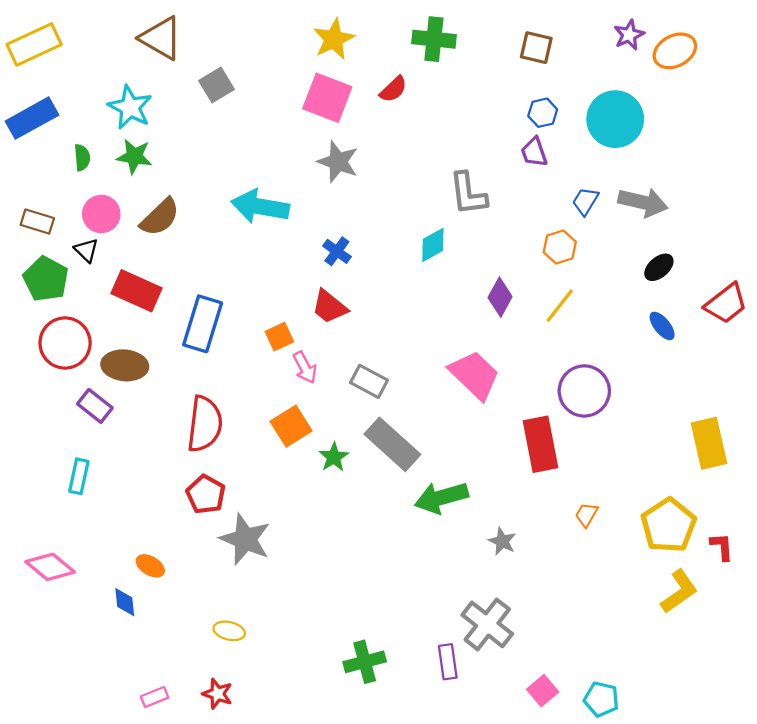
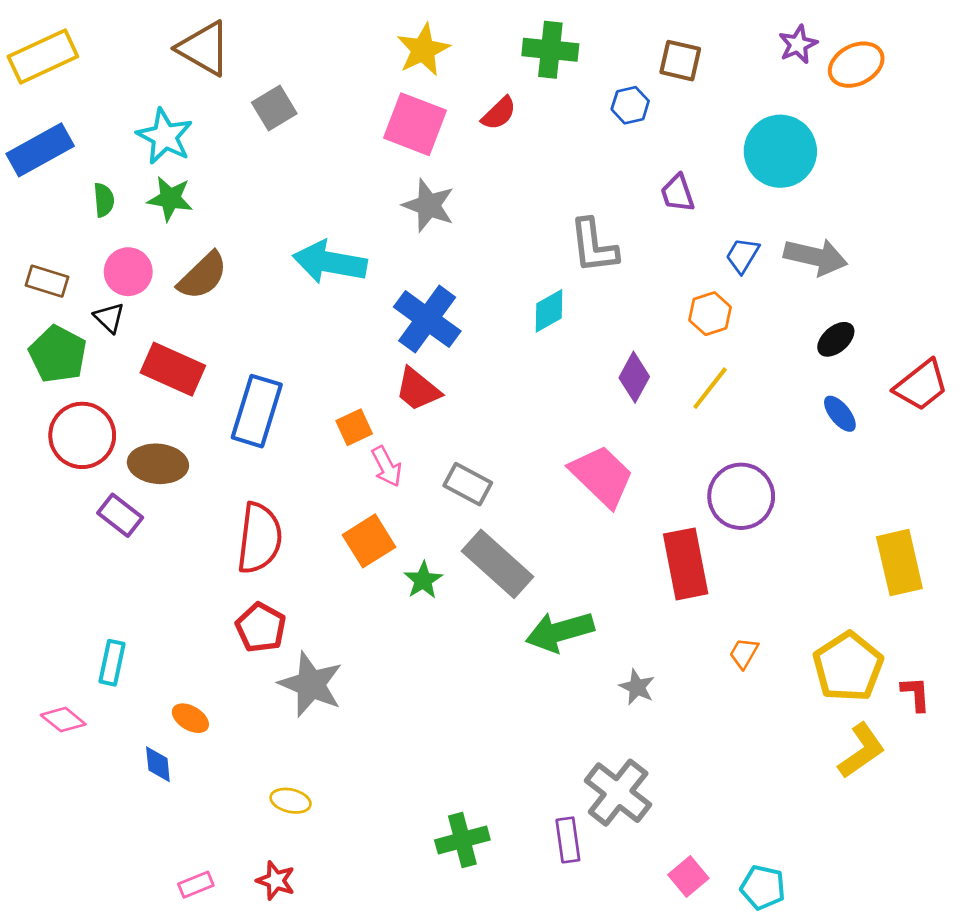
blue hexagon: (543, 113) -> (630, 105), moved
blue cross: (337, 251) -> (427, 319), size x1.8
cyan rectangle: (79, 476) -> (112, 663), moved
pink diamond: (50, 567) -> (63, 720), size x0.7

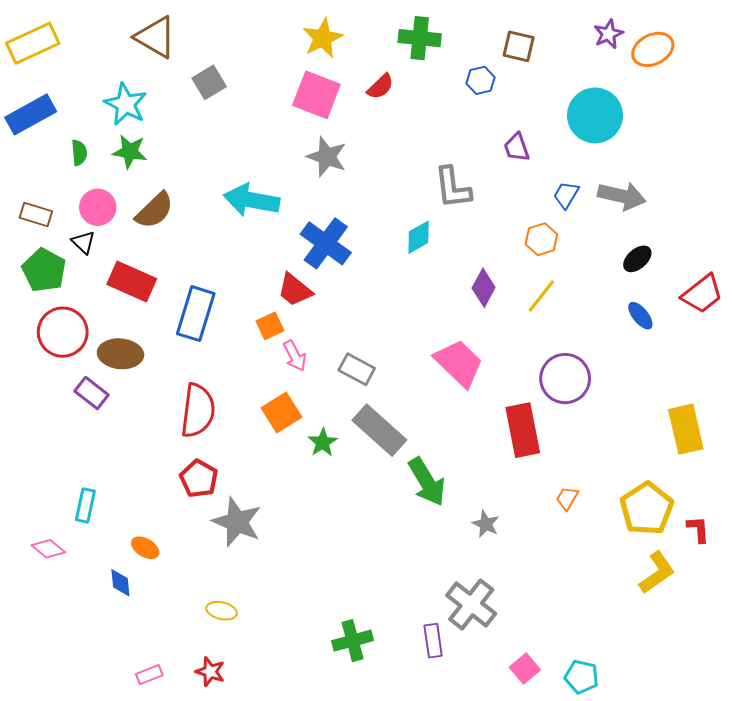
red trapezoid: (418, 389) -> (295, 290), moved
green arrow: (560, 632) -> (427, 482), turned -105

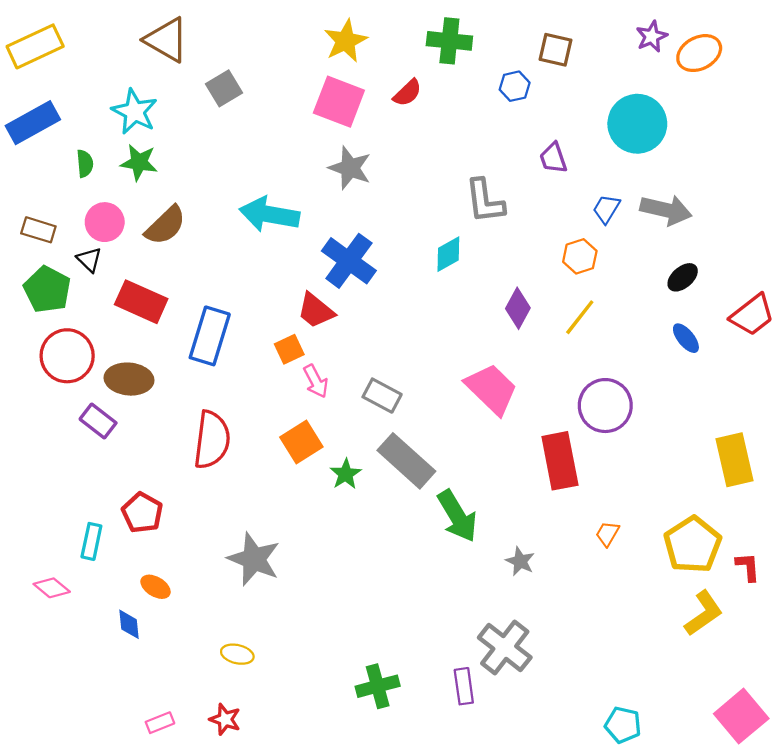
red pentagon: (199, 479) -> (142, 513), moved
pink square: (525, 668) -> (741, 716), moved, size x1.6

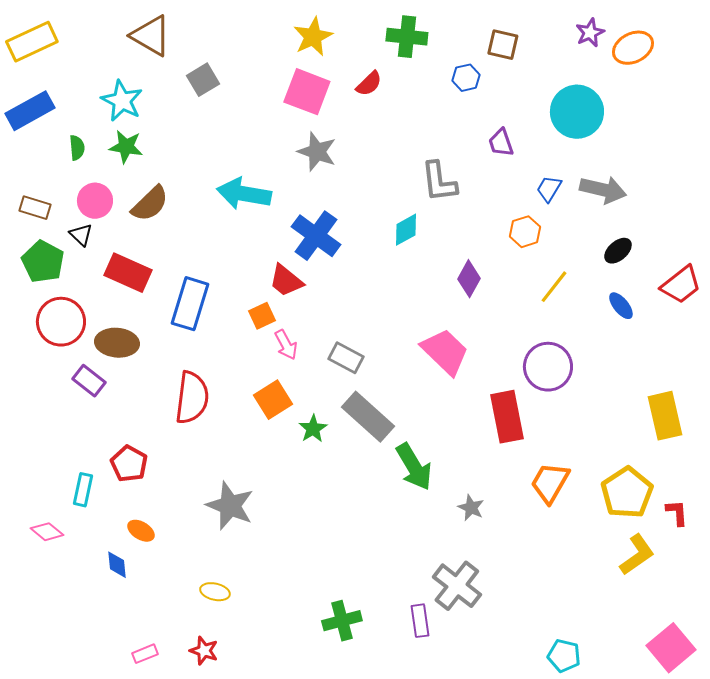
yellow line: (580, 317) -> (554, 287), moved
orange trapezoid: (607, 534) -> (550, 483), size x1.8

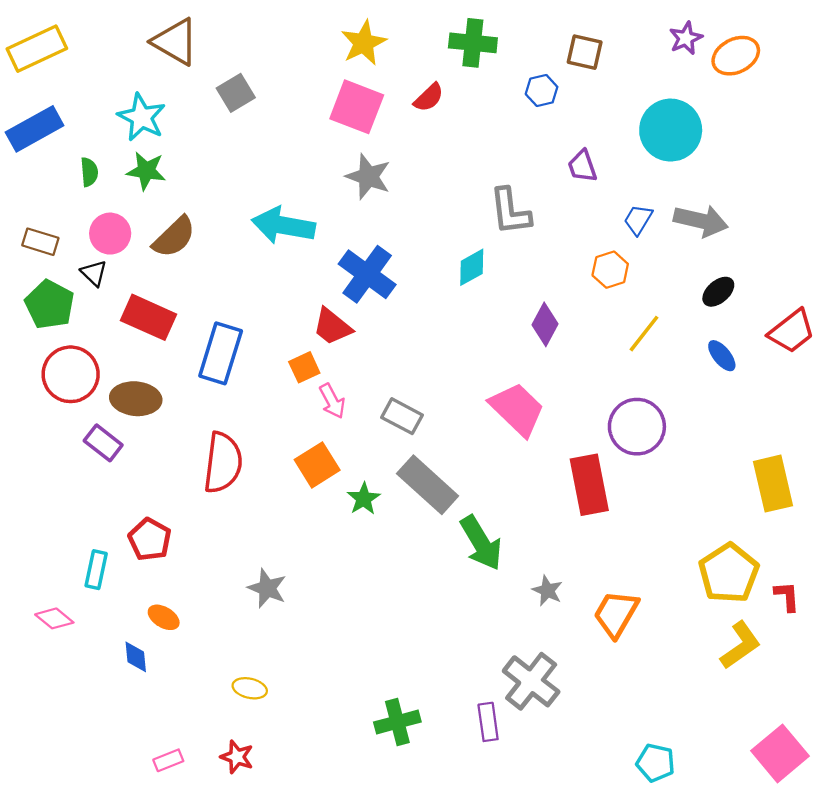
orange trapezoid: (550, 483) -> (616, 614), moved
gray star: (230, 506) -> (267, 588), size x0.7

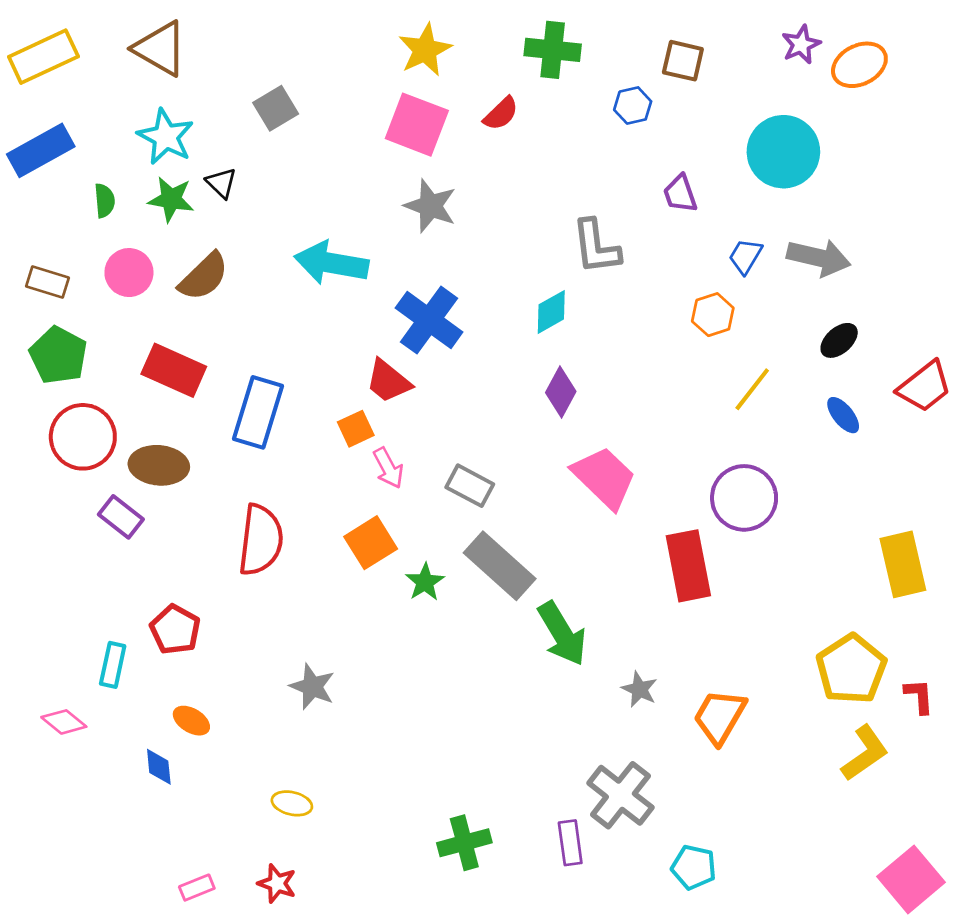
brown triangle: (175, 42) -> (160, 49), moved
black triangle: (94, 273) -> (221, 183), moved
purple diamond: (545, 324) -> (561, 392), moved
cyan pentagon: (656, 763) -> (694, 867), moved

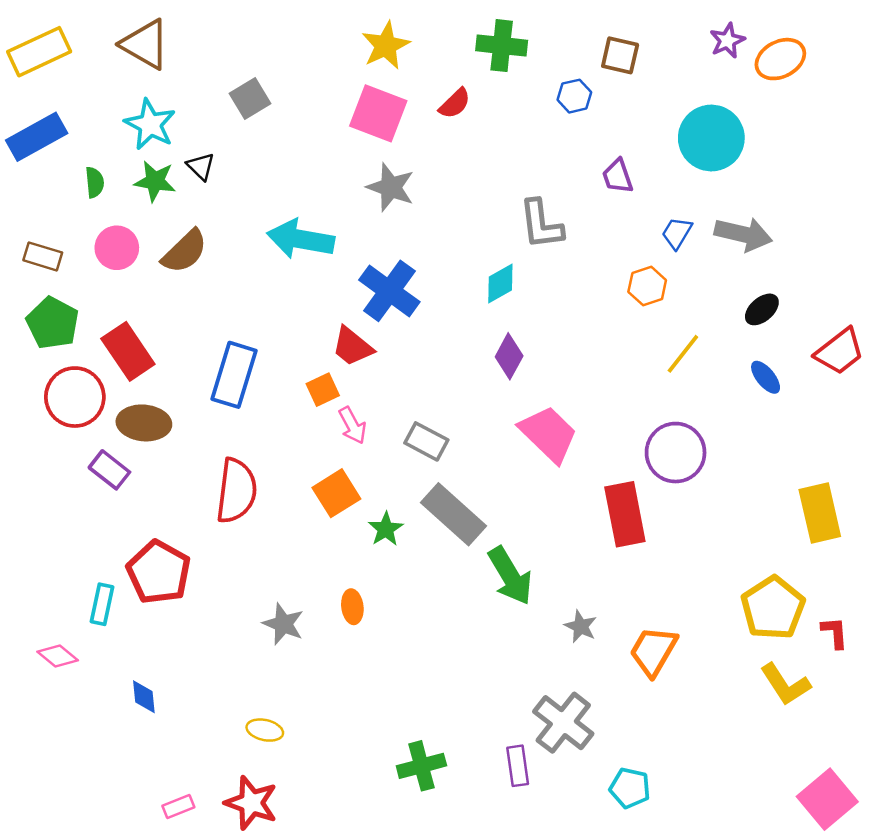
red rectangle: (174, 370) -> (128, 351), moved, turned 32
red pentagon: (175, 630) -> (159, 572), size x1.4
orange ellipse: (191, 721) -> (352, 607), moved, turned 52
yellow L-shape: (865, 753) -> (785, 684), turned 92
red star: (277, 883) -> (251, 803), size x1.5

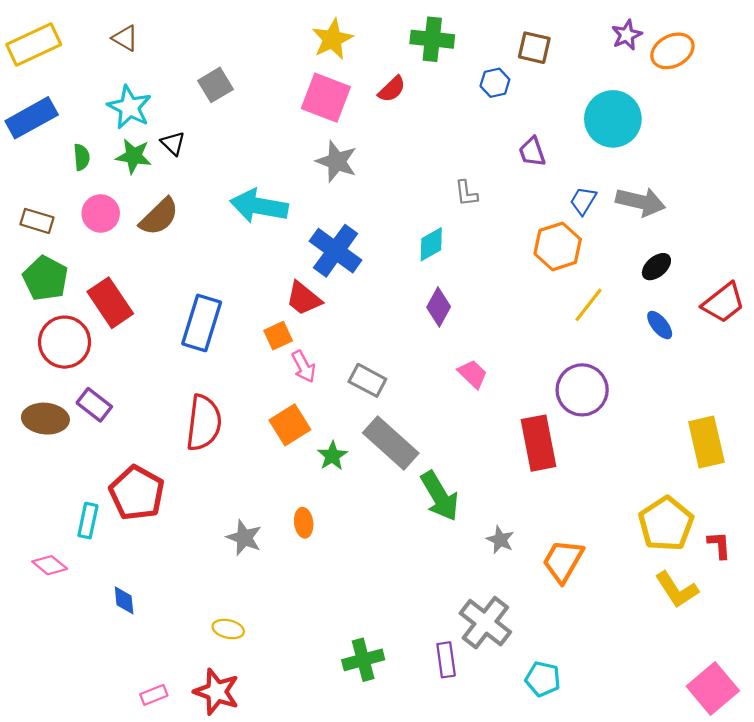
brown triangle: (145, 44) -> (125, 38), size x0.6
gray L-shape: (541, 224) -> (466, 193), size x0.6
orange hexagon: (647, 286) -> (558, 246), size x1.4
brown ellipse: (144, 423) -> (45, 419), moved
pink trapezoid: (548, 434) -> (473, 374), size x0.6

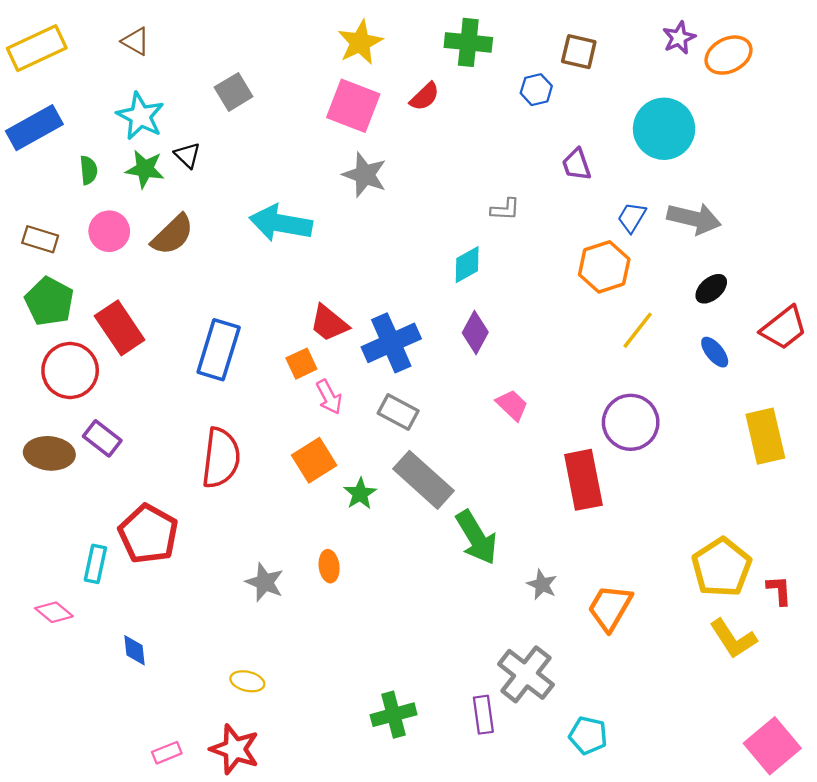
gray L-shape: (466, 193) -> (505, 209), turned -80
blue cross: (336, 251) -> (391, 343), moved, turned 30
yellow rectangle: (706, 442) -> (765, 436), moved

